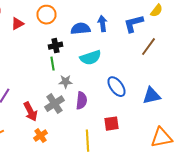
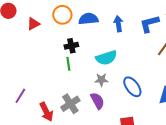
blue semicircle: (80, 29) -> (88, 19), moved
gray star: (66, 82) -> (101, 80), moved
purple semicircle: (82, 101) -> (97, 101), turned -36

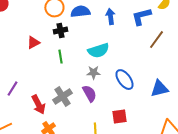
red triangle: (33, 24) -> (33, 43), moved
black cross: (71, 46) -> (60, 31), moved

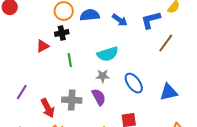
blue arrow: (110, 17) -> (120, 20), turned 133
black cross: (60, 31) -> (62, 33), moved
gray cross: (62, 97) -> (72, 100), turned 36

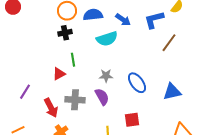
red triangle: (43, 46) -> (59, 74), moved
cyan semicircle: (108, 54) -> (107, 39), moved

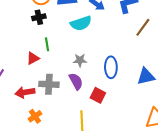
blue ellipse: (137, 83) -> (111, 67), turned 35
red arrow: (51, 108) -> (25, 92), turned 108
red square: (132, 120) -> (98, 95), moved, turned 35

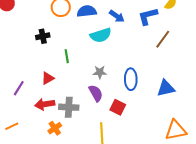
black cross: (39, 17) -> (43, 36), moved
red triangle: (33, 58) -> (48, 78), moved
gray cross: (49, 84) -> (69, 107), moved

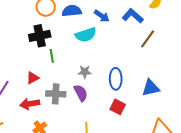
blue L-shape: (148, 16) -> (133, 16), turned 55
black cross: (43, 36) -> (40, 36), moved, size x1.5
gray cross: (69, 107) -> (56, 94), moved
red square: (118, 107) -> (118, 107), moved

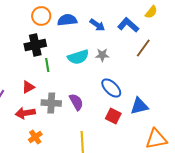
cyan semicircle: (86, 35) -> (78, 57), moved
gray star: (85, 72) -> (102, 55), moved
blue ellipse: (116, 79) -> (111, 88), turned -45
blue triangle: (151, 88) -> (139, 106), moved

